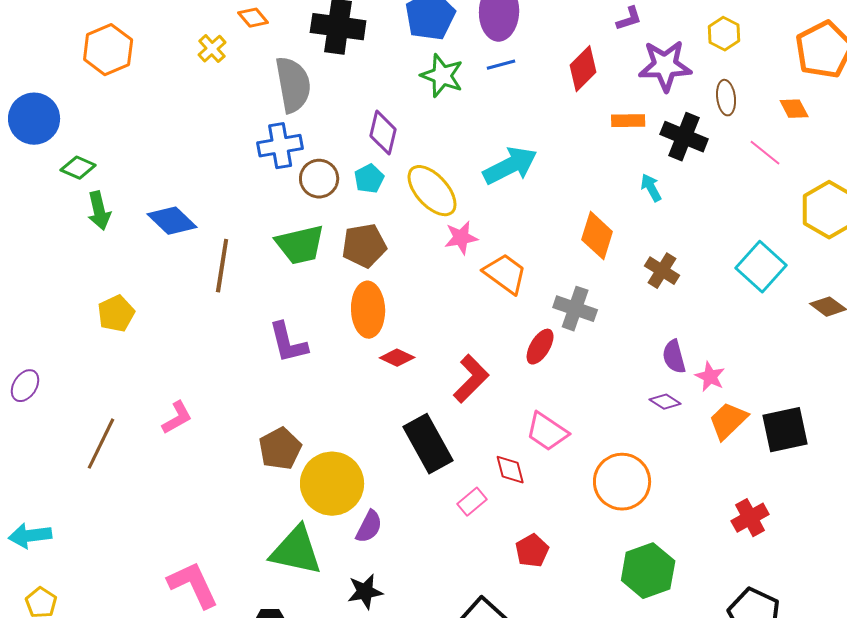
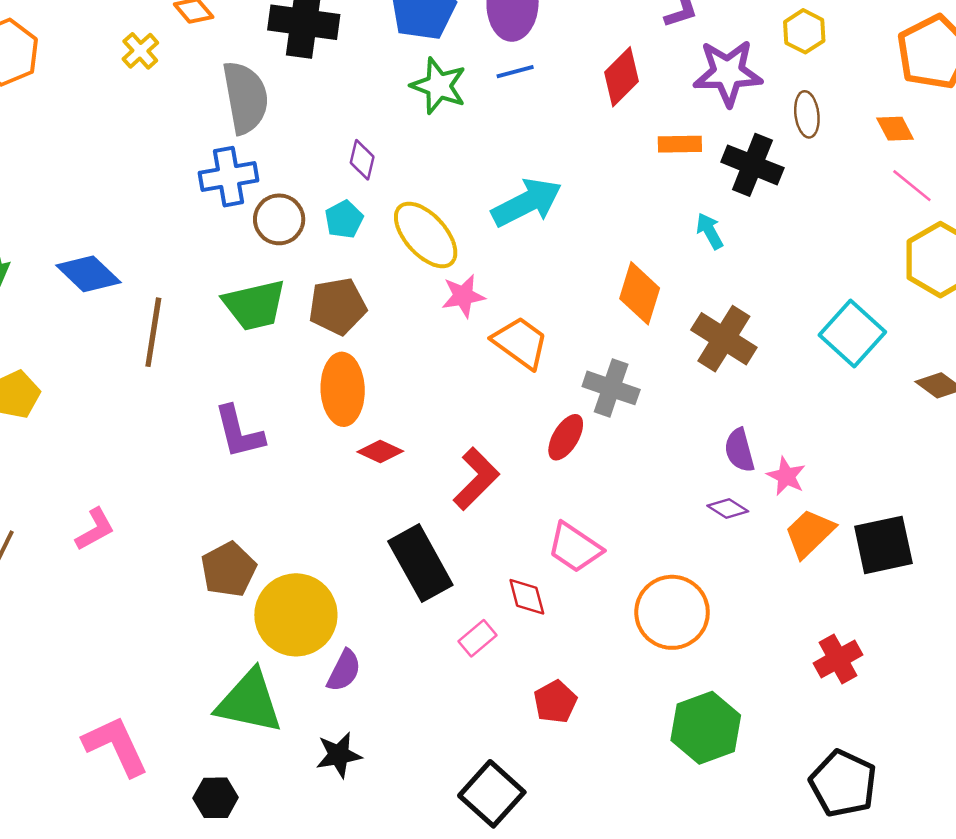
purple diamond: (383, 133) -> (362, 160), size x0.7
pink line: (765, 153) -> (912, 186), moved
brown cross: (662, 271) -> (724, 339), size x1.4

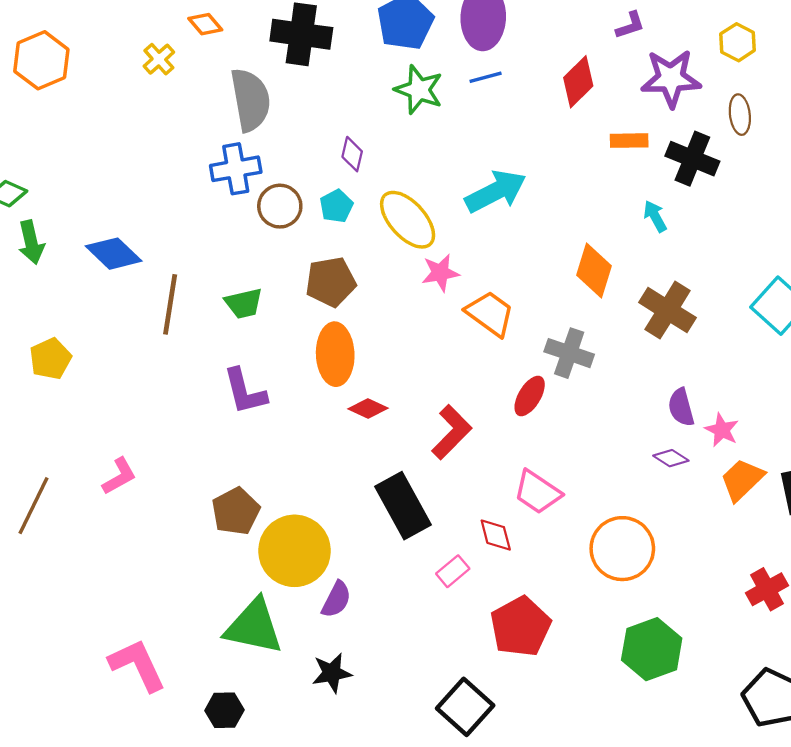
green trapezoid: (254, 305) -> (244, 303), moved, size x0.7
red pentagon: (555, 702) -> (521, 627), size x1.6

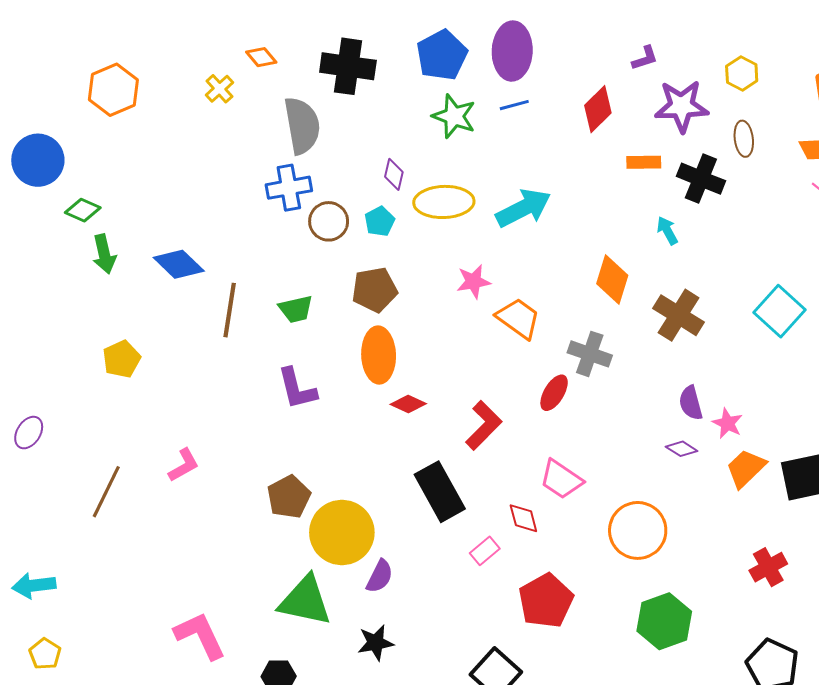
yellow ellipse: (408, 220) -> (444, 202), moved, turned -50

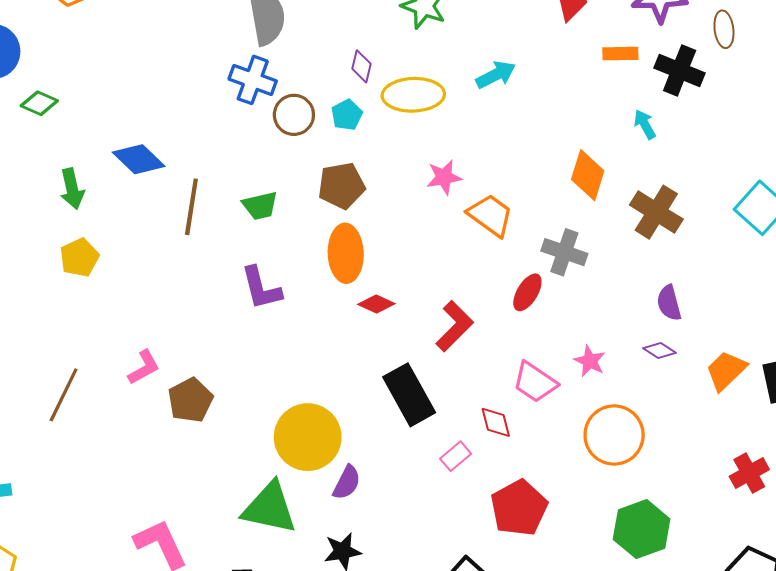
blue cross: (289, 188) -> (253, 80), turned 30
cyan arrow: (523, 208) -> (496, 75), moved, size x0.7
green arrow: (104, 254) -> (72, 189), moved
pink star: (727, 423) -> (590, 361), moved
brown pentagon: (289, 497) -> (190, 400), moved

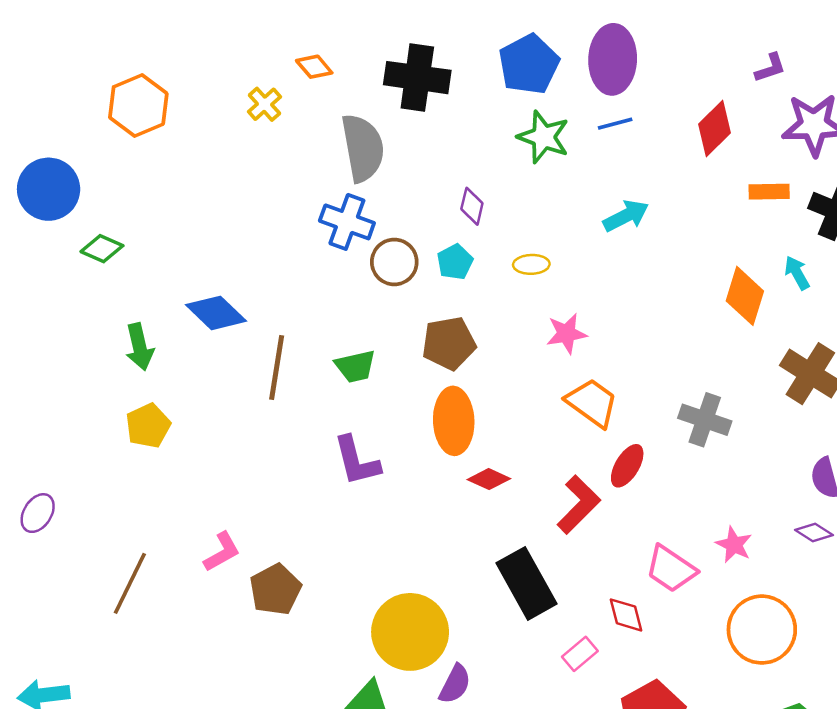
yellow ellipse: (413, 95) -> (531, 264), moved, size x0.5
orange diamond: (588, 175) -> (745, 296), moved
orange trapezoid: (490, 215) -> (592, 403), moved
red ellipse: (527, 292) -> (627, 466), moved

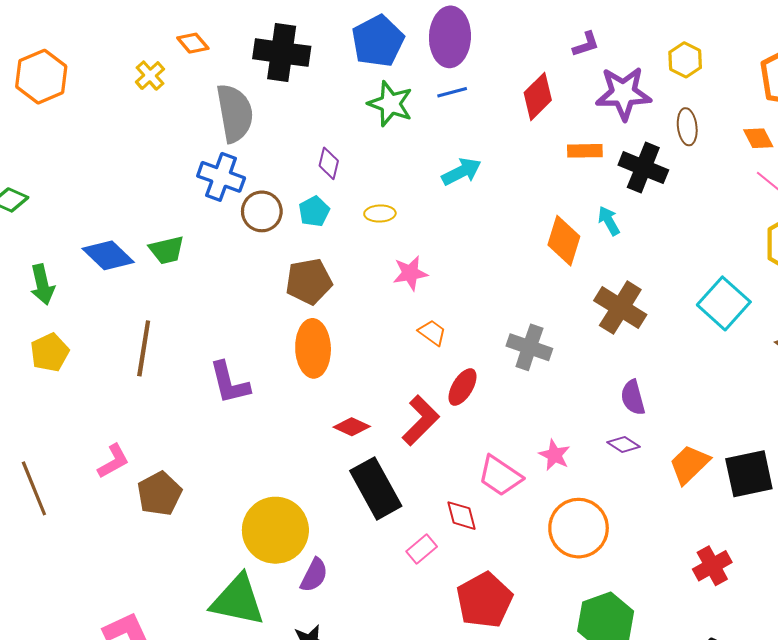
green trapezoid: (355, 366) -> (167, 250), moved
brown line: (277, 368) -> (144, 348), moved
orange trapezoid: (592, 403) -> (432, 333), size x0.6
red diamond: (489, 479) -> (352, 427), moved
brown line: (130, 583) -> (34, 488), turned -48

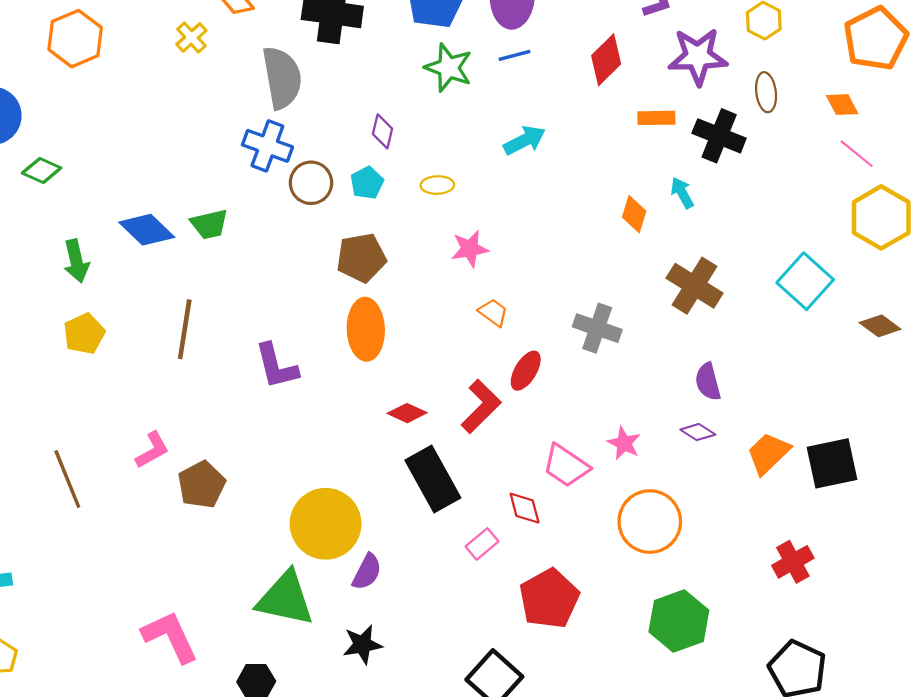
orange diamond: (564, 241) -> (634, 214), size x0.7

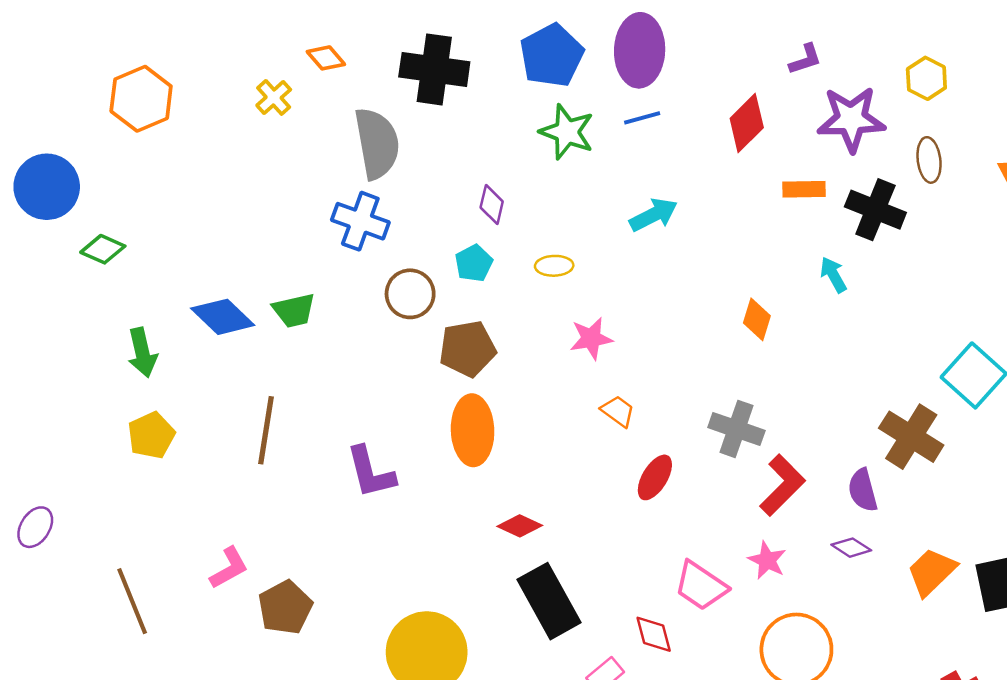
brown circle: (311, 183) -> (410, 294), moved
orange diamond: (634, 214) -> (757, 319), moved
brown cross: (694, 286) -> (911, 437), moved
red L-shape: (481, 406) -> (782, 485), moved

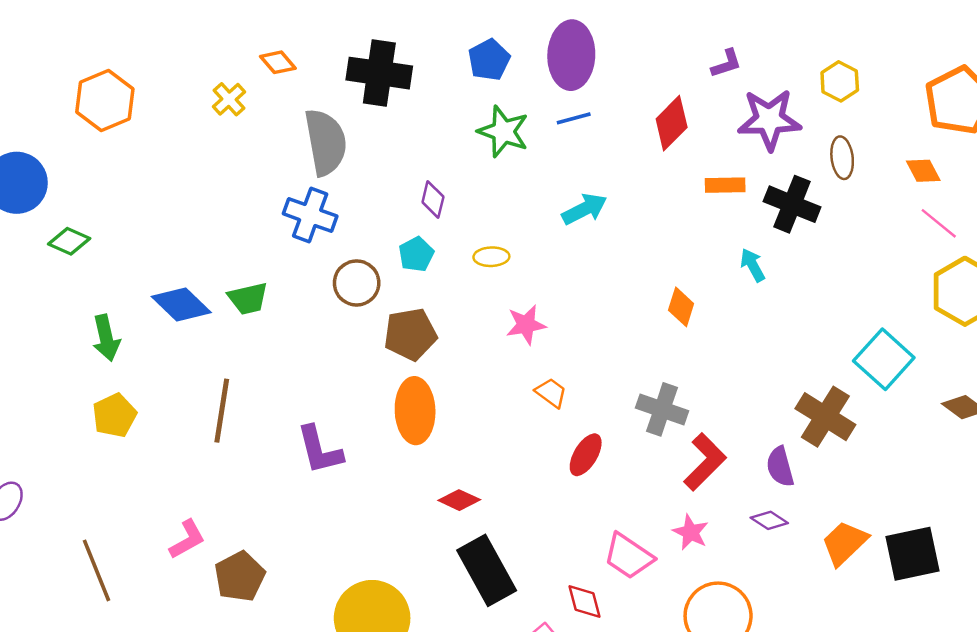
blue pentagon: (552, 55) -> (489, 60), size x0.7

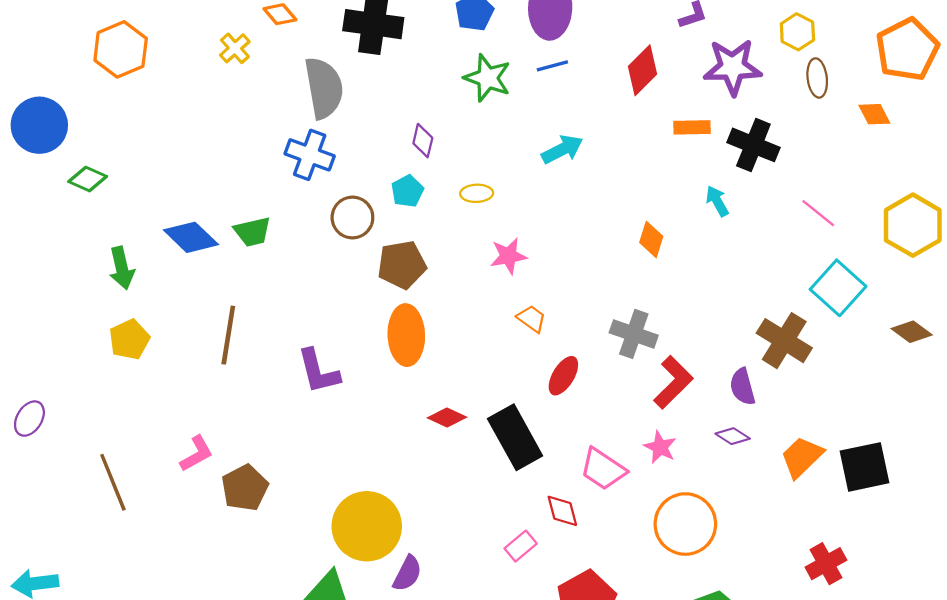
brown ellipse: (842, 158) -> (817, 78), moved
pink line: (939, 223) -> (818, 213), moved
black rectangle: (487, 570) -> (515, 437), moved

